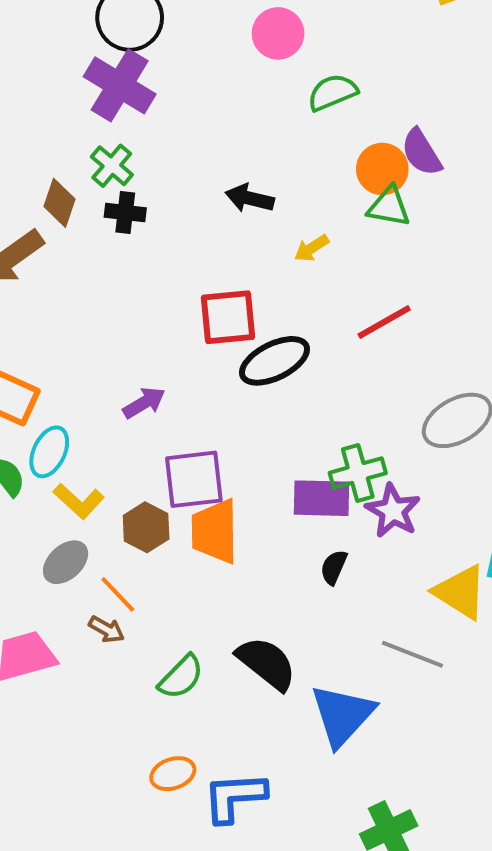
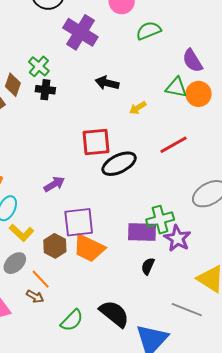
purple cross: (120, 85) -> (80, 32), moved
orange circle: (382, 169) -> (199, 94), moved
orange trapezoid: (215, 531) -> (89, 248), turned -64

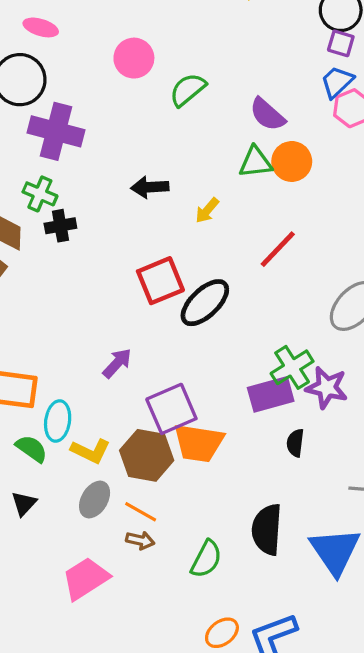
purple cross: (80, 32) -> (56, 131), moved
brown hexagon: (55, 246) -> (147, 455), size x1.4
black semicircle: (114, 314) -> (267, 529), turned -108

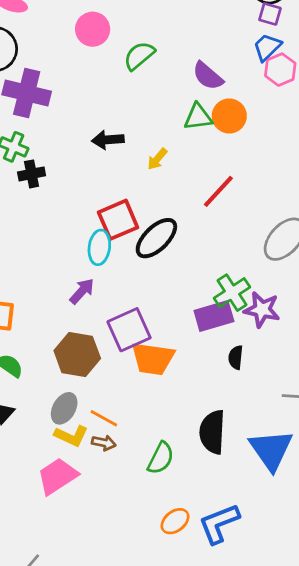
cyan ellipse: (58, 421) -> (99, 247), moved
yellow L-shape: (91, 451) -> (71, 436), moved
brown hexagon: (147, 455) -> (77, 354), moved

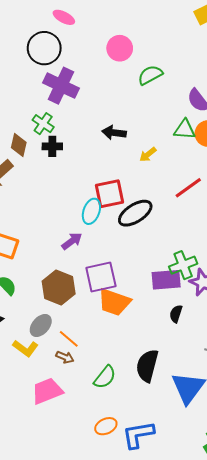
yellow L-shape: (71, 436) -> (25, 348), moved
pink trapezoid: (57, 476) -> (47, 391), moved

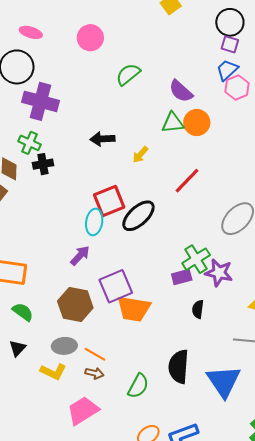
pink circle: (120, 48) -> (90, 38), moved
purple rectangle: (166, 280) -> (182, 277), size x0.7
gray ellipse: (41, 326) -> (64, 346), turned 55

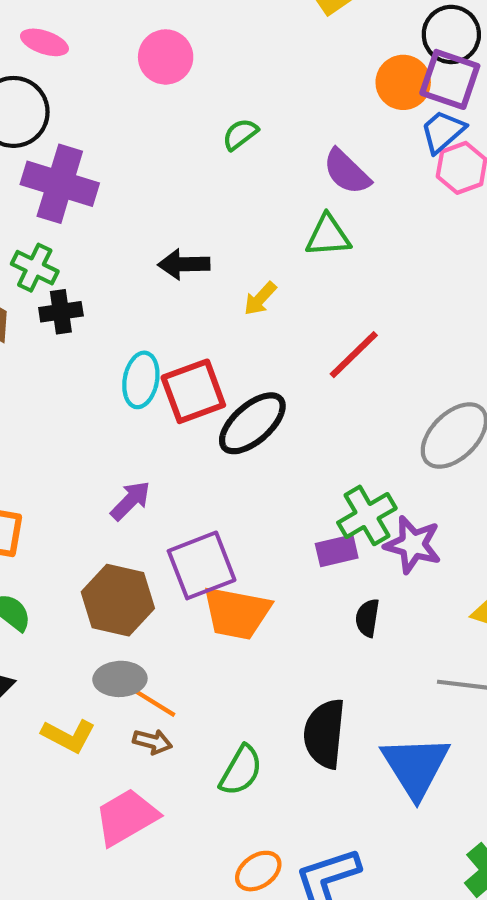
purple square: (230, 44) -> (450, 79), size x1.6
green semicircle: (128, 74) -> (240, 134), size x0.7
orange circle: (197, 123) -> (403, 82), moved
cyan ellipse: (94, 222) -> (141, 380), moved
gray ellipse: (64, 346) -> (120, 679), moved

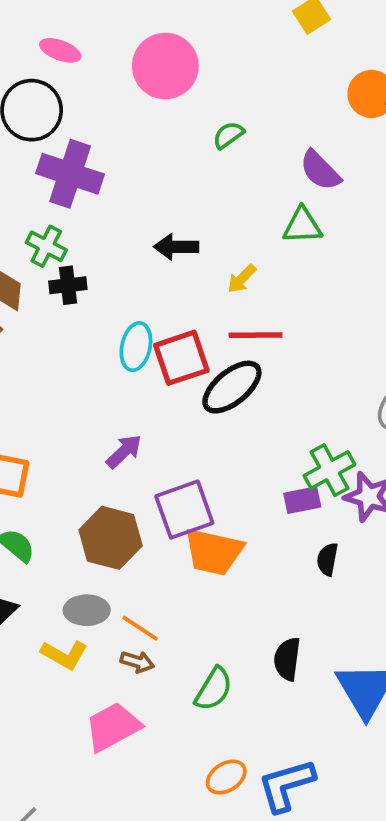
pink circle: (166, 57) -> (165, 66), size x1.4
red line: (354, 355) -> (256, 335), moved, turned 42
gray ellipse: (120, 679) -> (87, 610), moved
black semicircle: (324, 734) -> (287, 659), size x0.7

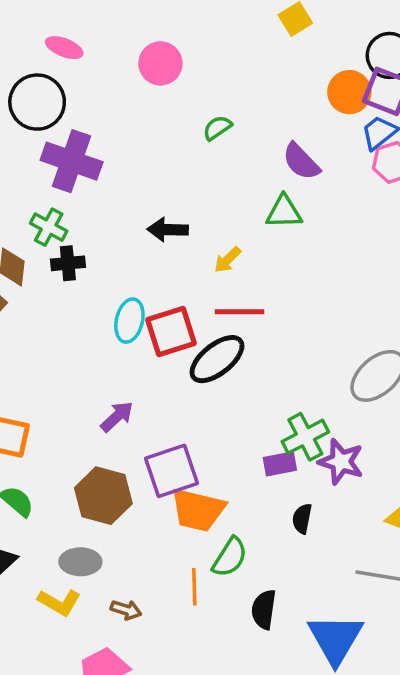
pink circle: (165, 66) -> (160, 63), size x0.7
orange line: (140, 628) -> (194, 587), moved, turned 54
green semicircle: (214, 689) -> (230, 557), moved

